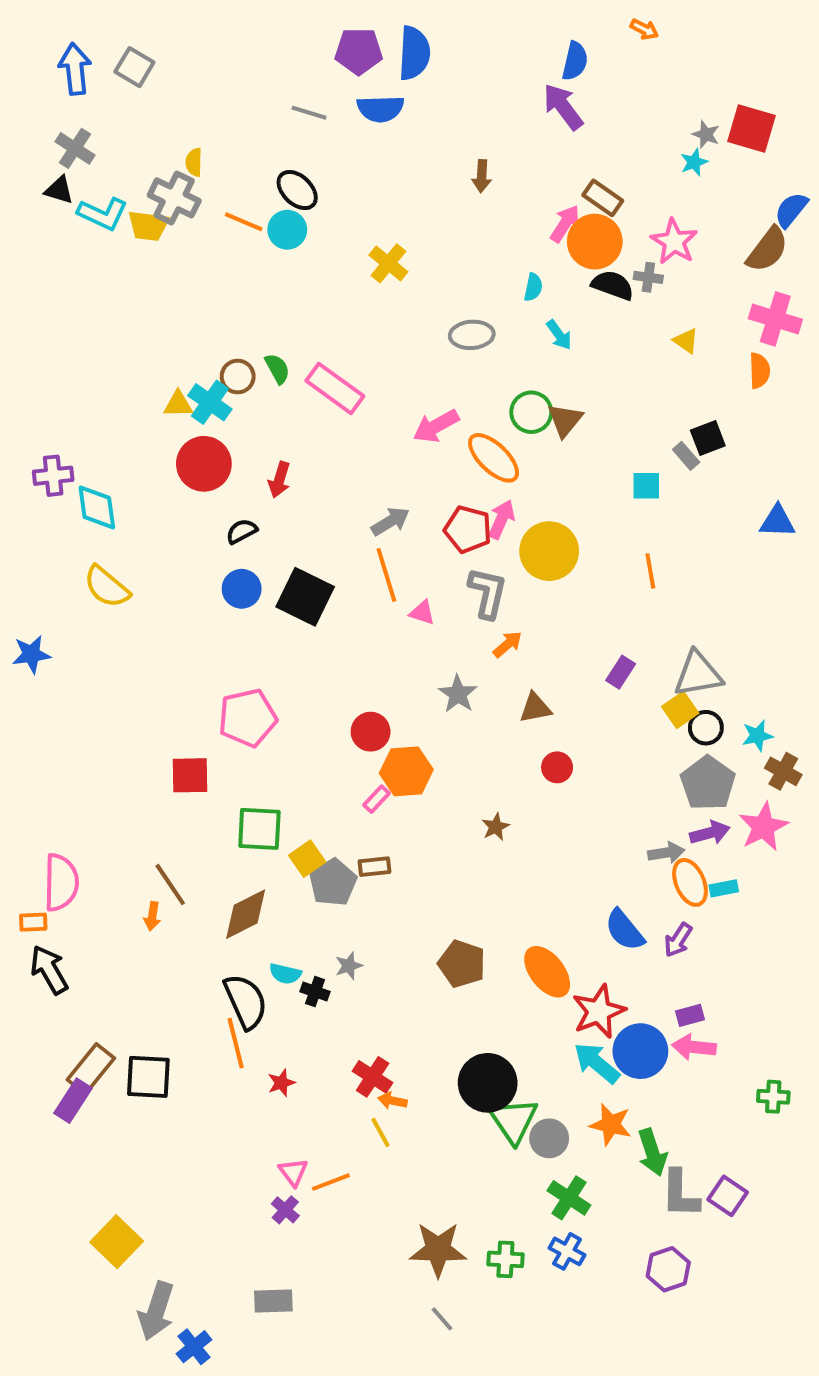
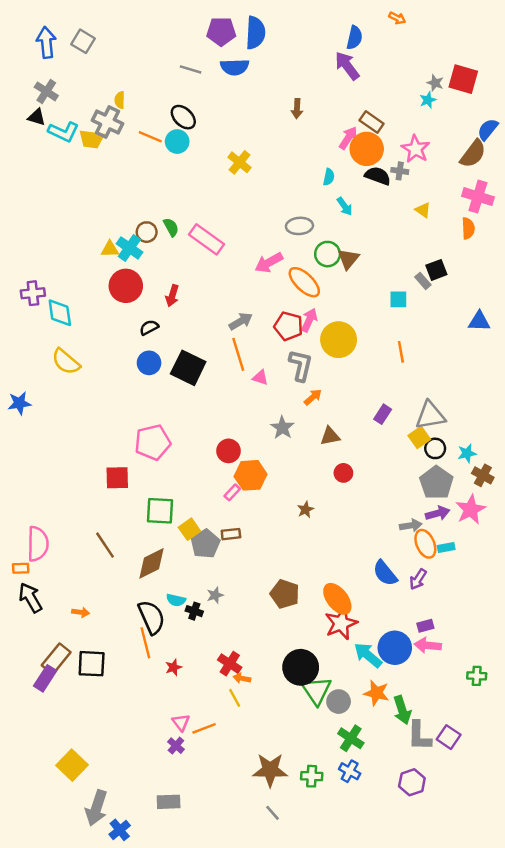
gray ellipse: (472, 335) -> (299, 226), moved
orange arrow: (152, 916) -> (81, 612), moved, turned -91
red star: (599, 1011) -> (341, 623), moved

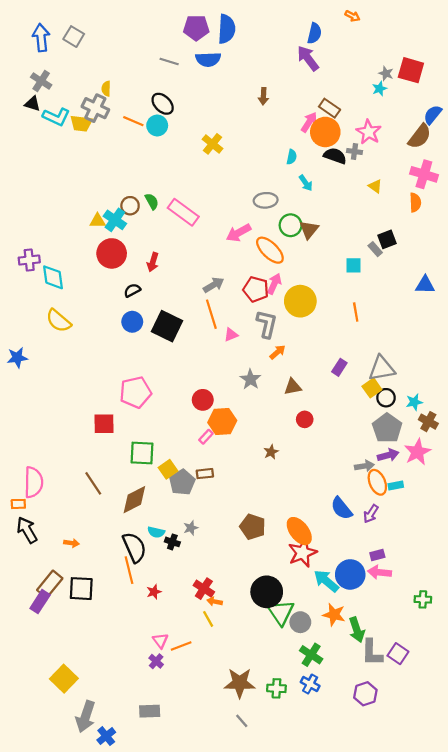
pink triangle: (260, 378) -> (231, 335), turned -40

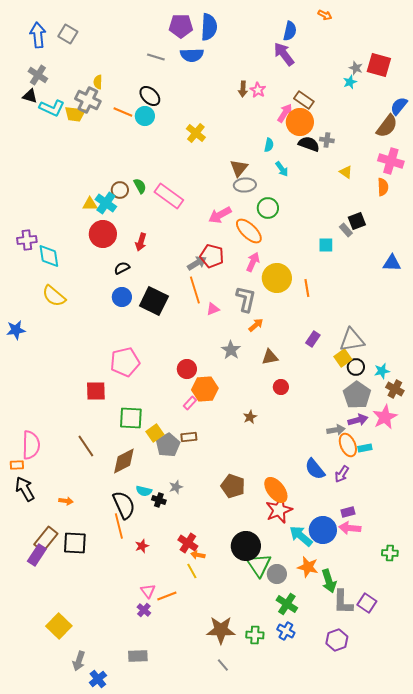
pink star: (369, 132) -> (258, 90), moved, size x0.7
brown triangle: (309, 230) -> (239, 168), moved
red pentagon: (256, 289) -> (212, 256), moved
orange line: (356, 312) -> (307, 288), moved
gray arrow: (86, 717) -> (79, 661), size x0.7

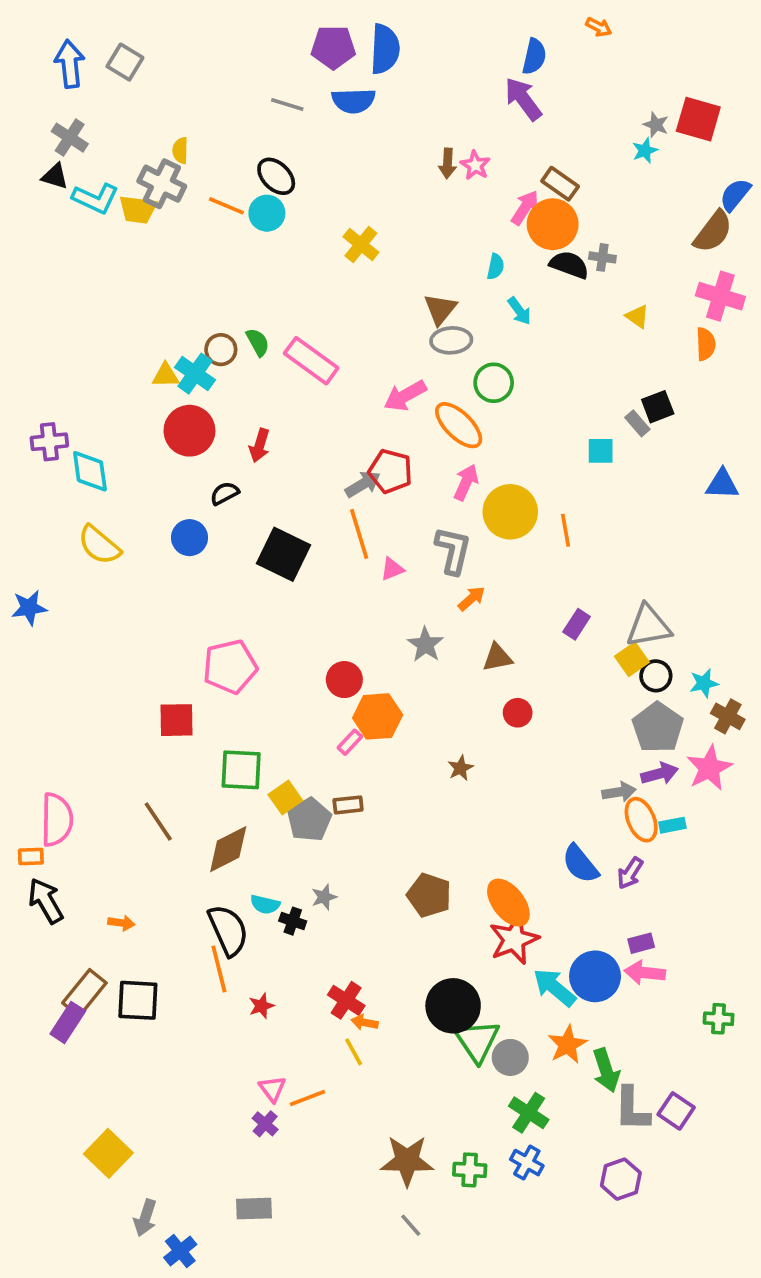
blue circle: (122, 297) -> (189, 538), moved
orange star: (308, 567) -> (567, 1045), turned 30

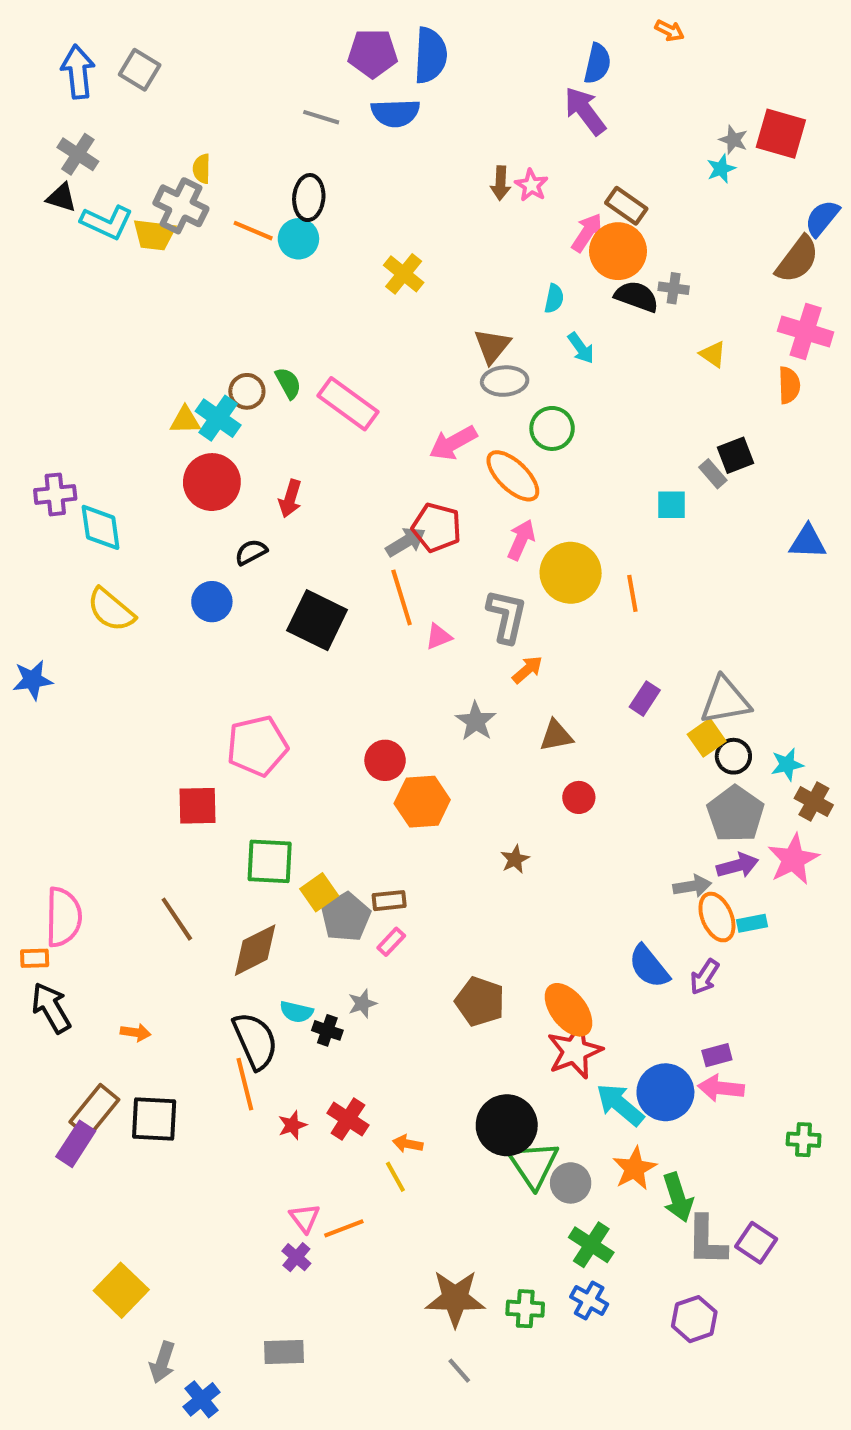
black ellipse: (276, 176) -> (309, 198), turned 51
pink rectangle: (350, 742) -> (391, 942), moved
red cross: (346, 1000) -> (348, 1119), moved

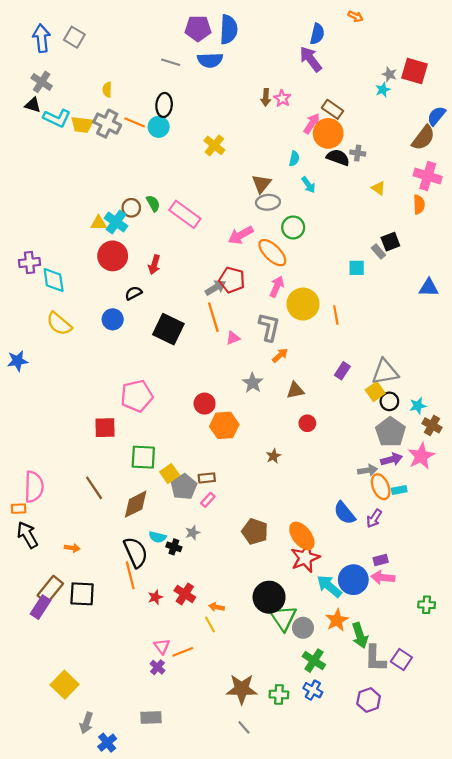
gray cross: (181, 206) -> (107, 124), moved

